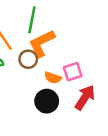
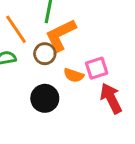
red arrow: (85, 97) -> (111, 98), turned -60
black circle: (47, 101) -> (45, 98), moved

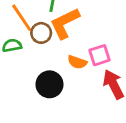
brown circle: (45, 54) -> (41, 33), moved

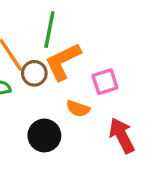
pink square: (99, 55) -> (105, 82), moved

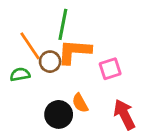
orange L-shape: (63, 62) -> (74, 52), turned 30
orange semicircle: (78, 109) -> (80, 103), moved, turned 42

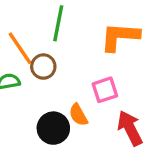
orange L-shape: (74, 52) -> (120, 37), moved
pink square: (110, 69) -> (105, 90), moved

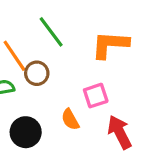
green line: (58, 23) -> (51, 32), turned -48
black circle: (53, 128) -> (26, 132), moved

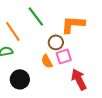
brown circle: (37, 73) -> (56, 42), moved
orange semicircle: (70, 119) -> (47, 61), moved

